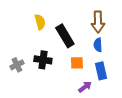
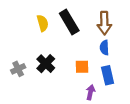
black rectangle: (65, 36) -> (69, 22), moved
black cross: (43, 60) -> (46, 64), turned 36
purple arrow: (85, 87) -> (90, 92), turned -40

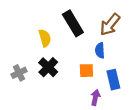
yellow semicircle: (43, 23) -> (45, 38), moved
brown arrow: (104, 23) -> (110, 25), turned 40
blue semicircle: (104, 48) -> (100, 50), moved

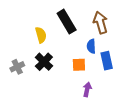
brown arrow: (110, 25) -> (100, 23), turned 125
blue rectangle: (113, 80) -> (107, 61), moved

